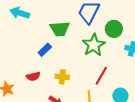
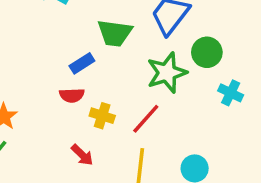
red semicircle: (33, 76) -> (72, 95), moved
red line: (101, 76) -> (146, 119), moved

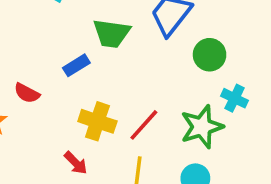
green star: (167, 73) -> (202, 127), moved
red semicircle: (72, 95) -> (27, 93), moved, turned 30
yellow cross: (102, 116) -> (97, 121), size x1.4

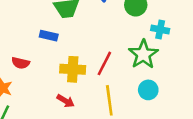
blue rectangle: (76, 65) -> (49, 36), turned 60

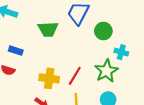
blue rectangle: (49, 36) -> (16, 51), moved

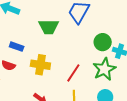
green circle: (103, 31) -> (103, 42), moved
yellow cross: (49, 78) -> (40, 65), moved

